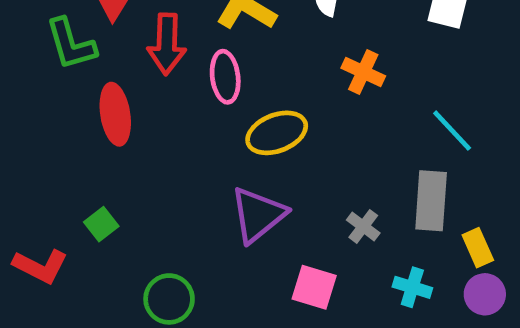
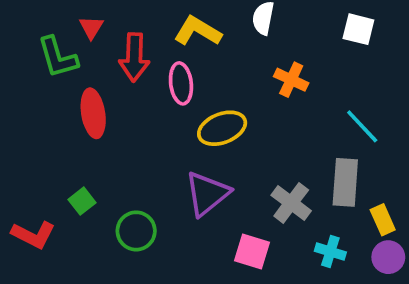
gray cross: (363, 226) -> (291, 203), size x1.5
green circle: (169, 299) -> (136, 231), moved

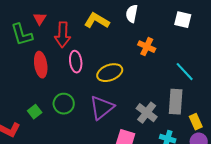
pink ellipse: (181, 83) -> (76, 62), moved
green circle: (136, 231) -> (64, 104), moved

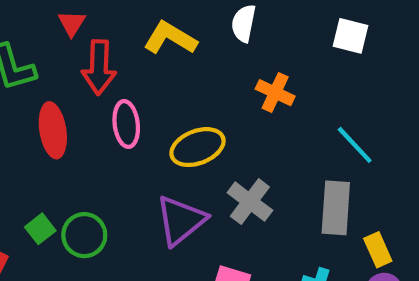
red triangle: (40, 19) -> (72, 23), moved
green circle: (64, 104) -> (84, 235), moved
gray cross: (147, 113) -> (250, 202), moved

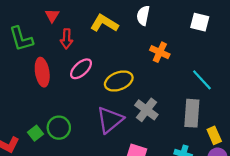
red arrow: (99, 67) -> (67, 39), size x0.7
pink ellipse: (126, 124) -> (81, 69), turned 55
green square: (40, 229) -> (36, 133), moved

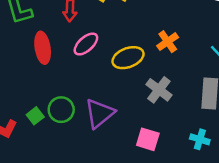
orange cross: (160, 52) -> (168, 42), moved, turned 30
purple triangle: (110, 120) -> (100, 113), moved

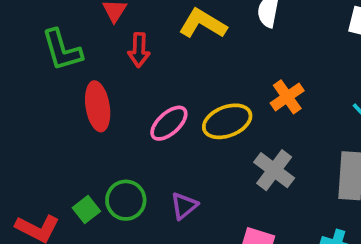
pink ellipse: (86, 44) -> (169, 123), moved
purple triangle: (100, 113) -> (184, 206), size x0.6

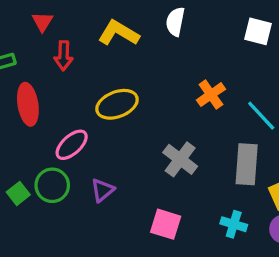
orange cross: (287, 97) -> (211, 95), moved
yellow ellipse: (227, 121) -> (117, 104), moved
pink ellipse: (169, 123) -> (72, 145), moved

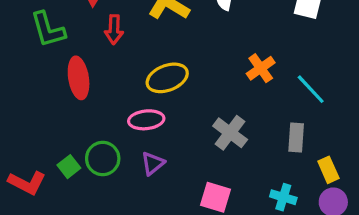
pink ellipse: (72, 145) -> (146, 120), moved, turned 36
gray rectangle: (247, 164) -> (296, 138), size x0.7

